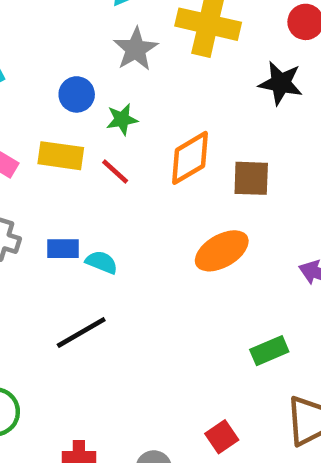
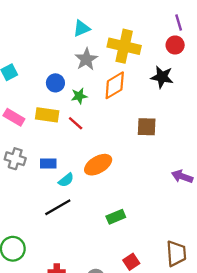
orange diamond: (190, 158) -> (115, 85), moved
orange ellipse: (222, 251) -> (98, 165), moved
cyan semicircle: (102, 262) -> (66, 180), moved, turned 119
green rectangle: (269, 351) -> (116, 217), moved

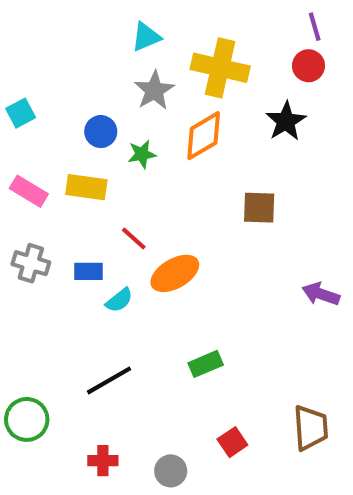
black star: (162, 77) -> (286, 121), turned 30
red line: (76, 123) -> (134, 238), moved
black line: (58, 207) -> (109, 380), moved

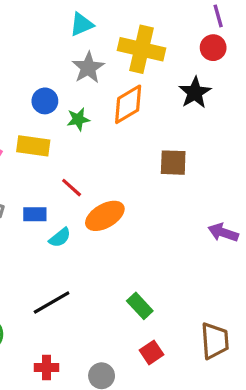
green rectangle: (206, 364) -> (140, 306), moved, turned 70

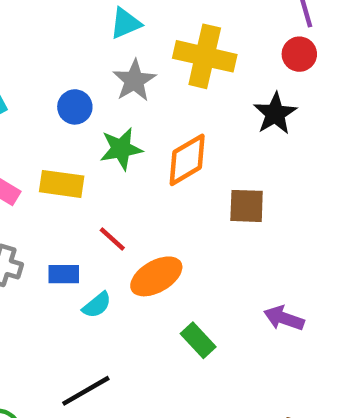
blue circle: (45, 101) -> (75, 107), moved
orange diamond: (128, 104) -> (187, 160), moved
green star: (78, 119) -> (121, 149), size x1.4
purple arrow: (223, 233) -> (284, 318), moved
green rectangle: (140, 306) -> (198, 340), moved

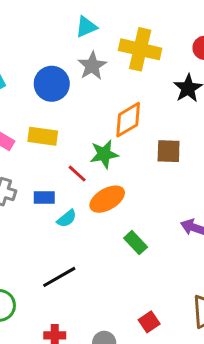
blue circle: (75, 107) -> (52, 84), size x1.5
green star: (121, 149) -> (104, 154), moved

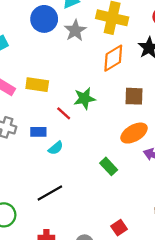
blue circle: (52, 84) -> (44, 19), moved
orange diamond: (128, 120) -> (113, 58), moved
orange ellipse: (107, 199) -> (134, 133), moved

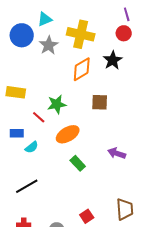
orange ellipse: (134, 133) -> (68, 134), moved

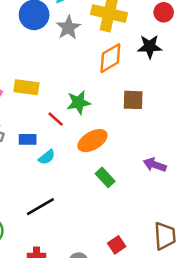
black star: (113, 60) -> (150, 47), turned 30

